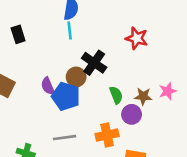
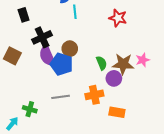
cyan line: (70, 31) -> (75, 12), moved
black cross: (94, 63) -> (42, 37), moved, turned 30
purple semicircle: (48, 86) -> (47, 56), size x1.5
brown star: (143, 96) -> (123, 64), size x1.5

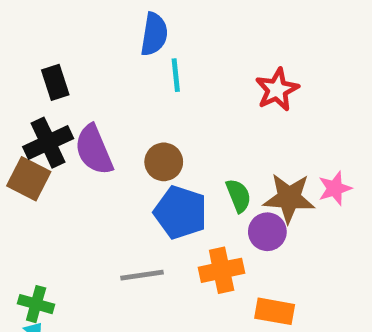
red star: (118, 18) -> (277, 90), turned 30
black cross: (42, 37) -> (48, 143), moved
purple semicircle: (47, 56) -> (94, 150), moved
blue pentagon: (62, 64) -> (181, 212), moved
green cross: (30, 109) -> (36, 304), moved

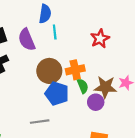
purple semicircle: (94, 150) -> (27, 40), moved
brown circle: (164, 162) -> (49, 71), size x1.5
orange cross: (222, 270) -> (75, 70), moved

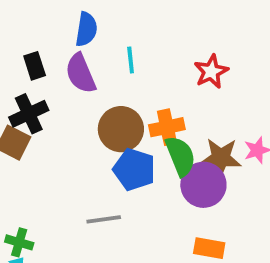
blue semicircle: (45, 14) -> (86, 29), moved
green semicircle: (83, 86) -> (180, 156), size x1.5
purple circle: (96, 102) -> (203, 185), size x1.5

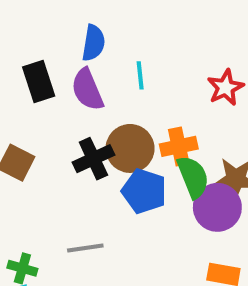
black rectangle: (35, 66) -> (39, 81), size x1.4
black cross: (29, 114) -> (93, 159), moved
gray line: (104, 219) -> (85, 248), moved

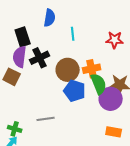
red star: (225, 88) -> (115, 40), turned 30
purple semicircle: (87, 90) -> (20, 57), moved, turned 30
black cross: (93, 159) -> (40, 58), moved

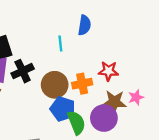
blue semicircle: (50, 18) -> (84, 25), moved
red star: (115, 40) -> (108, 71), moved
green semicircle: (99, 84) -> (76, 123), moved

